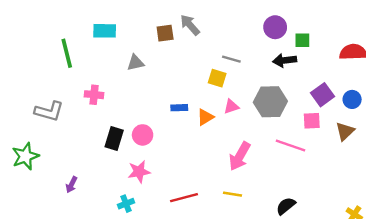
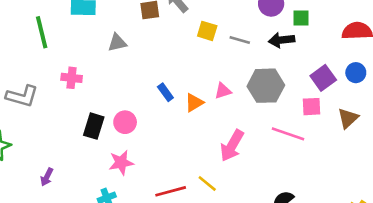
gray line: (231, 59) -> (240, 40), moved
yellow square: (217, 78) -> (207, 31), moved
blue circle: (352, 99) -> (356, 73), moved
blue rectangle: (179, 108) -> (165, 92), turned 56
yellow line: (233, 194) -> (207, 183), moved, turned 30

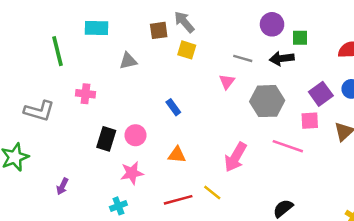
yellow square: (207, 31) -> (187, 50), moved
pink triangle: (223, 91) -> (227, 82), moved, turned -35
orange triangle: (194, 103) -> (177, 155), moved, turned 36

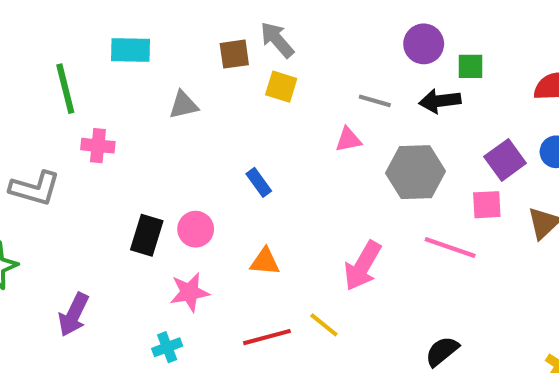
pink triangle: (227, 82) -> (348, 140), turned 42
pink cross: (86, 94) -> (98, 146), moved
purple arrow: (62, 186) -> (73, 315), size x1.5

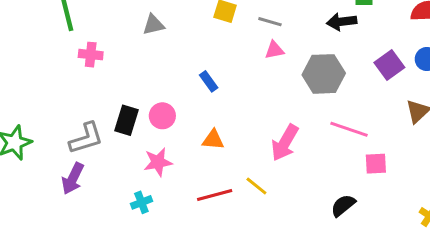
gray line: (375, 101) -> (270, 22), moved
gray L-shape: (35, 188) -> (86, 138), moved, turned -33
pink square: (487, 205) -> (376, 164), moved

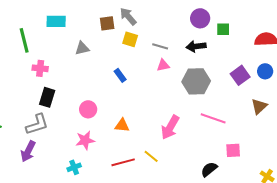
black arrow: (342, 22) -> (196, 46), moved
blue rectangle: (209, 81) -> (120, 75), moved
black rectangle: (127, 120) -> (47, 97), moved
pink square: (376, 164) -> (233, 150), moved

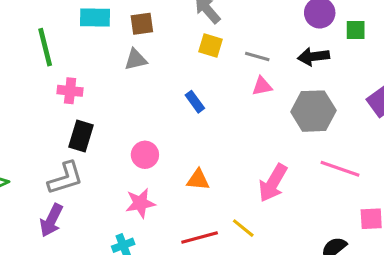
brown square: (107, 23) -> (142, 24), moved

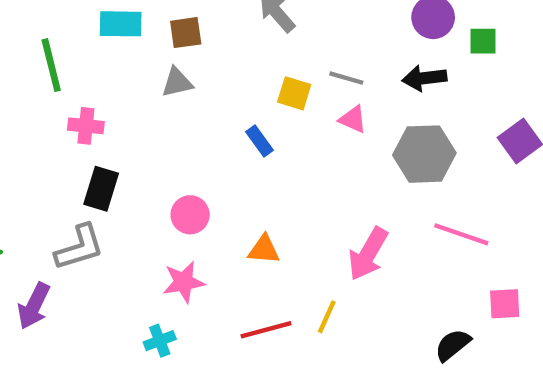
yellow square: (210, 46) -> (294, 93), moved
pink triangle: (262, 86) -> (353, 119), turned 35
purple arrow: (51, 220) -> (34, 306), moved
yellow line: (243, 228) -> (327, 317), turned 75

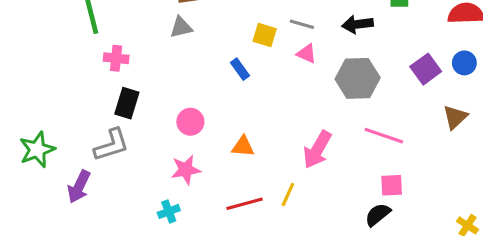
pink square: (505, 304) -> (392, 185), moved

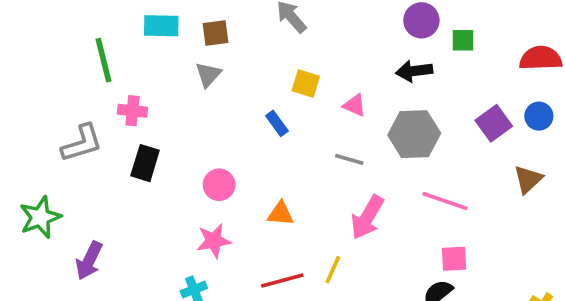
gray line: (302, 24) -> (349, 159), moved
gray triangle: (181, 27) -> (208, 75), turned -35
gray L-shape: (111, 145) -> (82, 143), moved

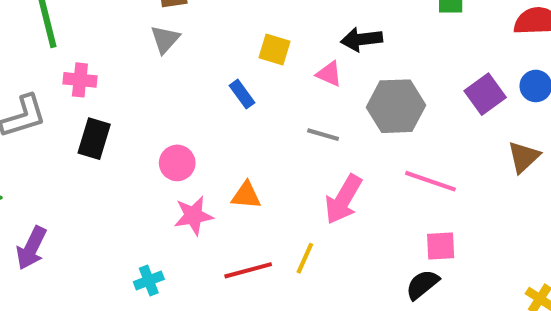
black arrow: (414, 71) -> (362, 39), moved
pink star: (214, 241) -> (193, 216), moved

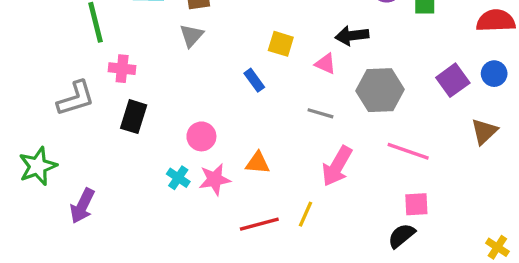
cyan cross: (149, 280) -> (178, 178), moved, turned -35

